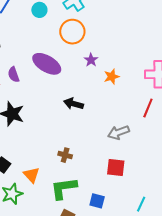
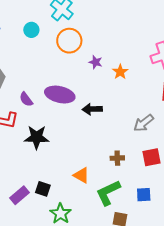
purple ellipse: (47, 64) -> (60, 95), moved
brown cross: (65, 155) -> (117, 158), moved
orange triangle: (31, 175) -> (81, 175), moved

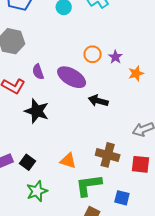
orange circle: (69, 41) -> (93, 54), moved, size x0.7
brown cross: (117, 158) -> (108, 155), size x1.6
orange triangle: (81, 175) -> (68, 161), turned -30

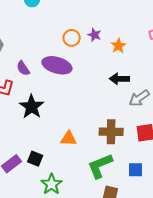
black arrow: (98, 101) -> (119, 79), moved
black star: (37, 111) -> (32, 107), turned 30
orange triangle: (68, 161) -> (69, 139), moved

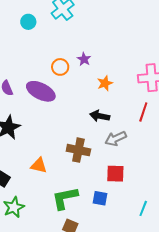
purple star: (94, 35) -> (84, 59), moved
brown cross: (111, 132) -> (78, 150), moved
blue square: (136, 170) -> (100, 198), moved

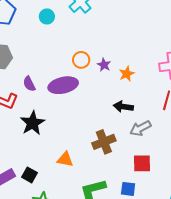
purple star: (84, 59) -> (104, 65), moved
purple ellipse: (41, 91) -> (63, 85), turned -36
brown cross: (78, 150) -> (104, 142), turned -30

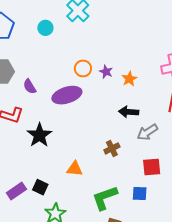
purple semicircle: (29, 84) -> (30, 86), moved
brown cross: (104, 142) -> (112, 148), size x0.7

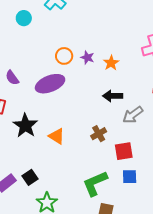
red square: (152, 167) -> (124, 151), moved
orange triangle: (75, 169) -> (57, 136), moved, turned 30
black square: (40, 187) -> (30, 177), turned 35

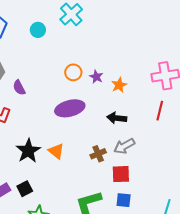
purple ellipse: (50, 84) -> (70, 108), moved
gray arrow: (133, 115) -> (124, 146), moved
black star: (25, 126) -> (28, 151), moved

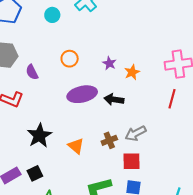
orange circle: (73, 72) -> (70, 59), moved
black arrow: (117, 118) -> (114, 99), moved
orange triangle: (56, 151) -> (76, 146), moved

